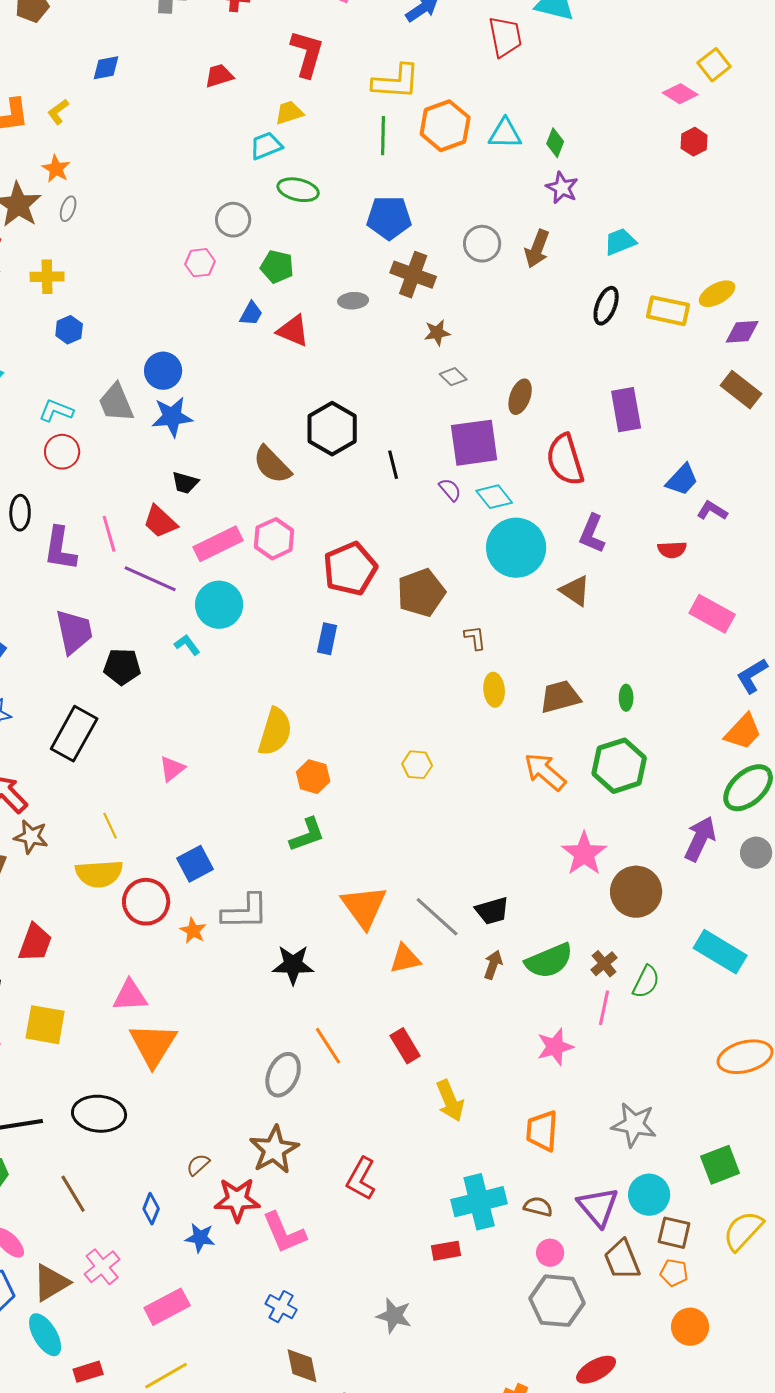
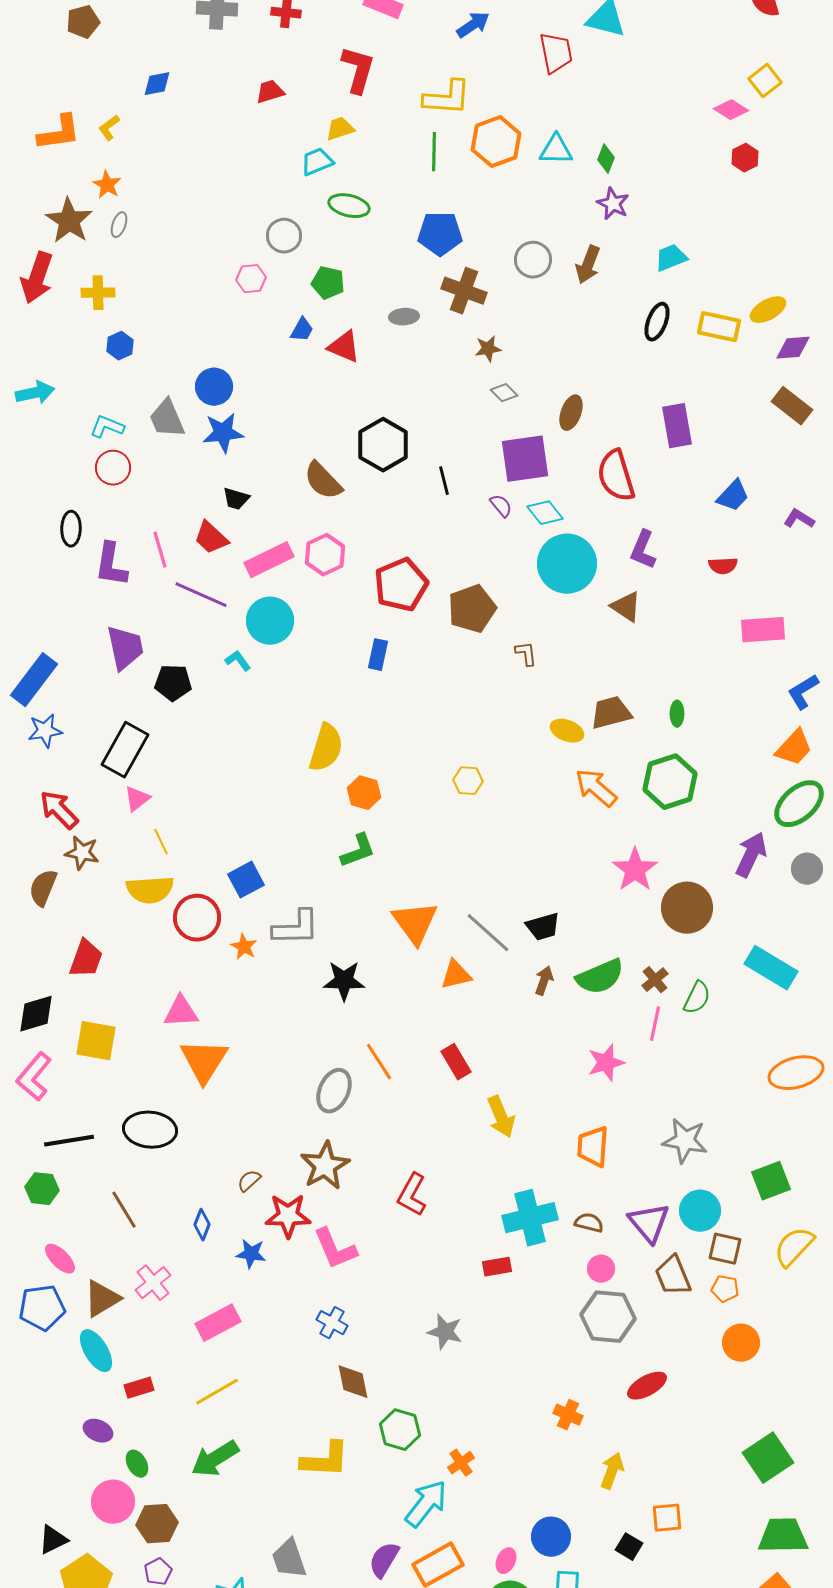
purple L-shape: (712, 511) -> (799, 519), moved
pink rectangle: (712, 614) -> (763, 630), turned -33
yellow ellipse: (494, 690) -> (567, 731), moved, turned -64
pink triangle: (172, 769) -> (137, 799), moved

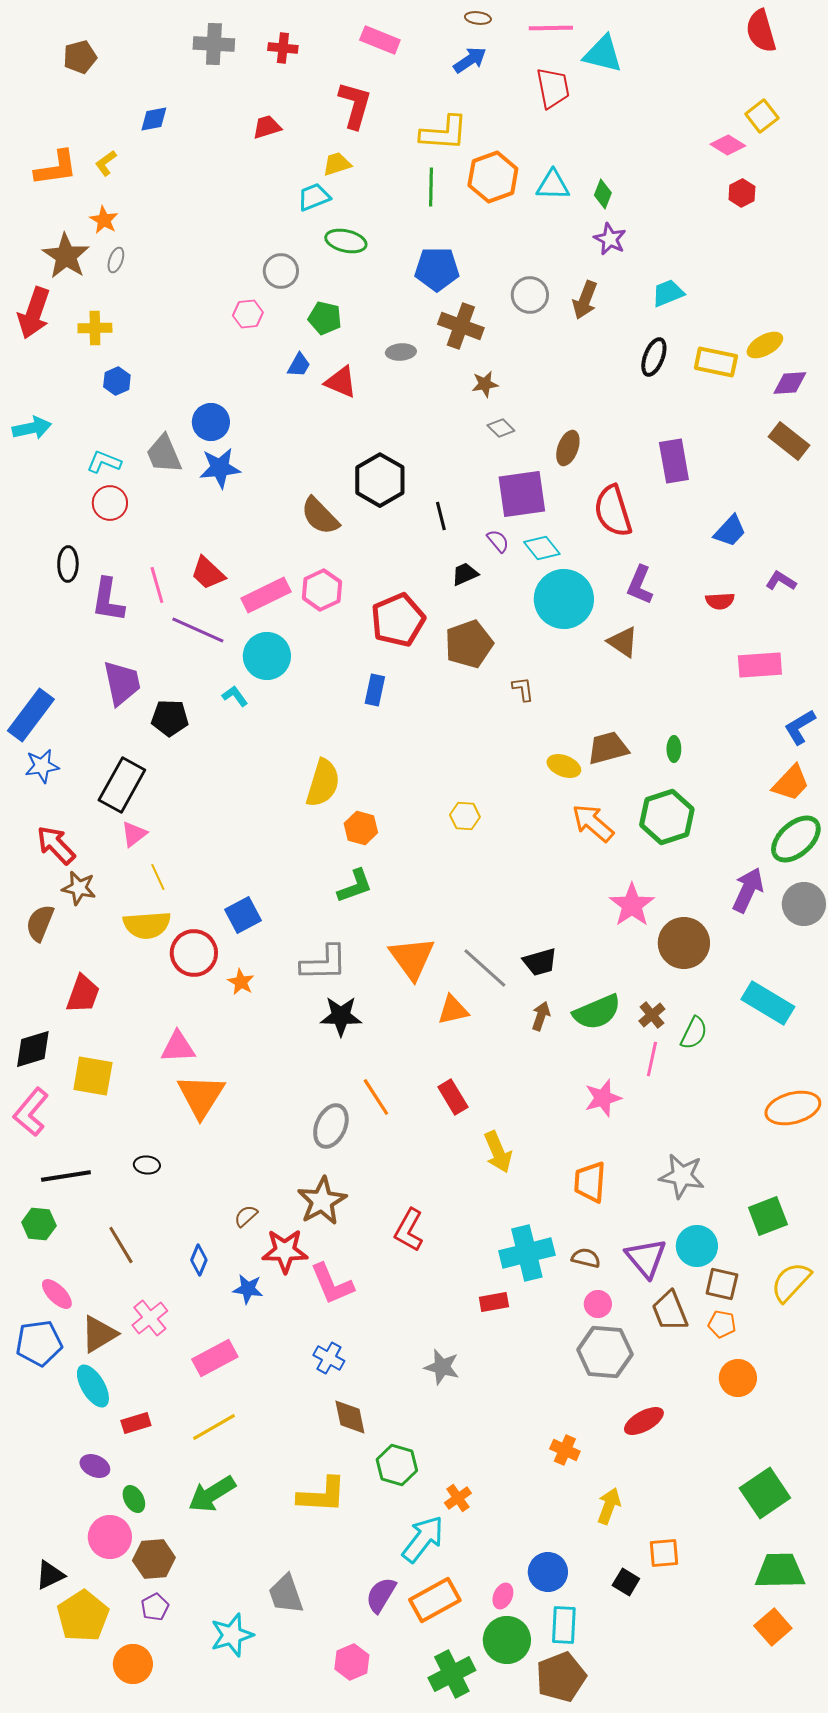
black trapezoid: (236, 499) -> (465, 574), moved, turned 140
purple L-shape: (799, 519) -> (781, 581), moved
gray circle: (807, 869) -> (804, 904), size x1.4
gray L-shape: (296, 928) -> (324, 963), moved
black ellipse: (150, 1130) -> (147, 1165), size x0.5

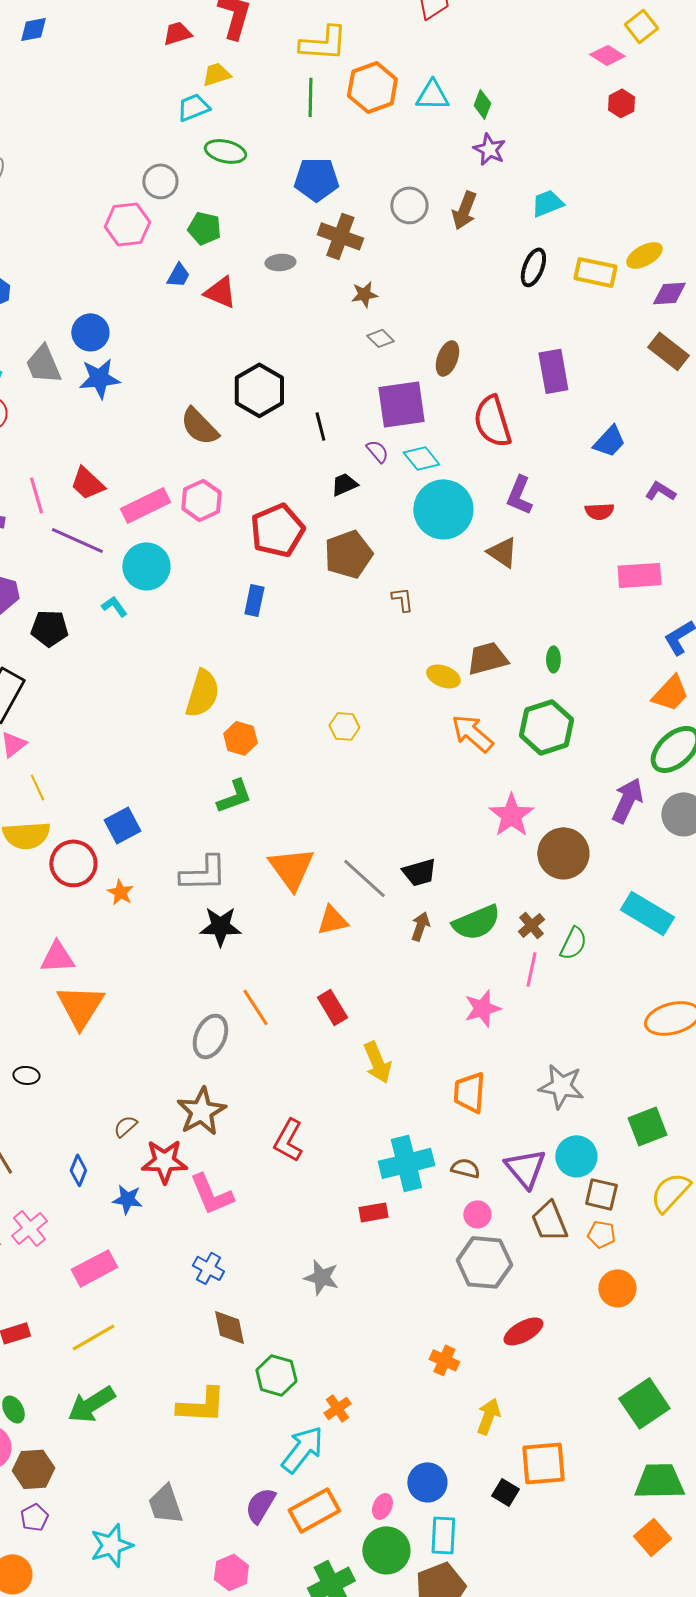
red trapezoid: (267, 127) -> (177, 33), moved
pink hexagon: (248, 314) -> (127, 224), size x1.5
orange square: (664, 1553) -> (543, 1463), size x1.5

